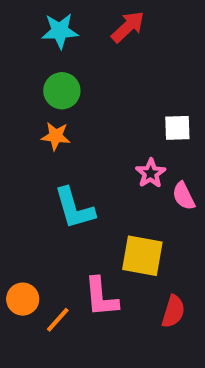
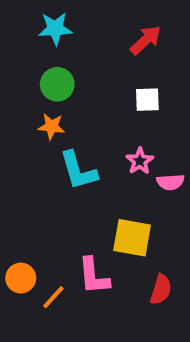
red arrow: (128, 27) -> (145, 40), moved
white square: (177, 128) -> (147, 100), moved
pink semicircle: (184, 196) -> (170, 182), turned -68
cyan L-shape: (74, 208) -> (78, 171), moved

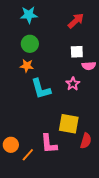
pink semicircle: (170, 182) -> (89, 66), moved
red semicircle: (161, 290) -> (86, 141), moved

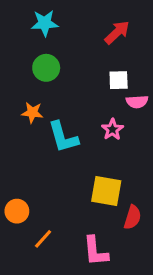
orange star: (27, 66) -> (32, 113), moved
pink L-shape: (49, 144) -> (95, 251), moved
orange circle: (11, 145) -> (17, 211), moved

